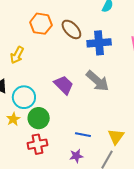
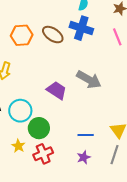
blue cross: (99, 43) -> (81, 28), moved, turned 35
yellow star: (13, 119) -> (18, 146), moved

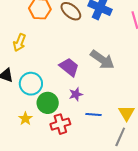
red cross: (43, 154) -> (60, 124), moved
purple star: (84, 157) -> (76, 94), moved

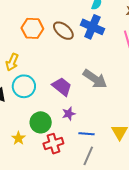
cyan circle: (31, 84) -> (24, 86), moved
gray line: (120, 137) -> (88, 156), moved

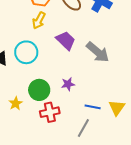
yellow arrow: (12, 62) -> (39, 20), moved
purple trapezoid: (62, 87) -> (66, 41), moved
blue line: (86, 134) -> (93, 107), moved

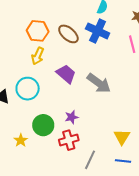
blue line: (93, 107) -> (123, 161), moved
red cross: (50, 112) -> (69, 140), moved

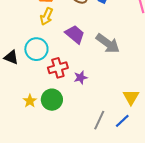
green circle: (43, 125) -> (52, 100), moved
red cross: (69, 140) -> (58, 68), moved
blue line: (123, 161) -> (122, 121), moved, turned -49

